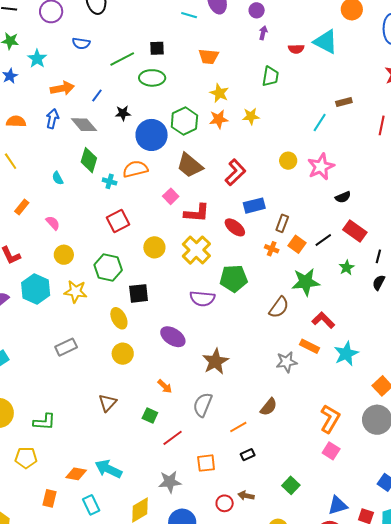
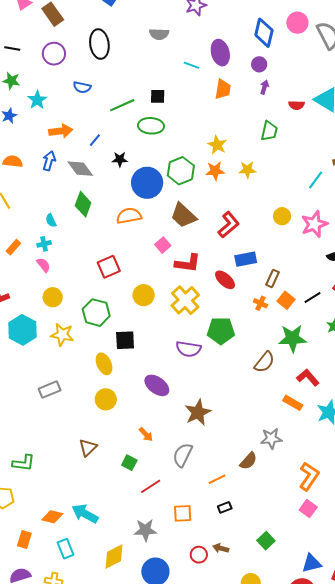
orange trapezoid: (209, 56) -> (223, 89), moved, turned -90
cyan cross: (110, 181) -> (44, 244), moved, turned -32
gray star: (287, 362) -> (271, 439), moved

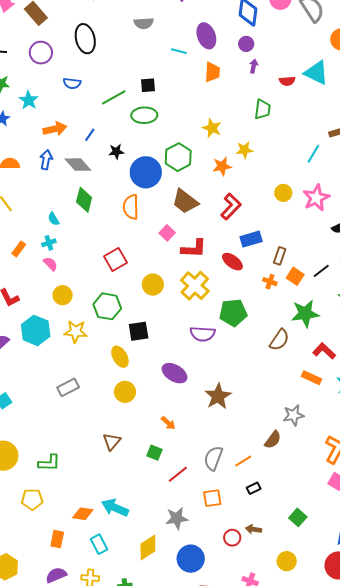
orange star: (215, 171) -> (222, 166), moved
orange semicircle: (129, 216) -> (131, 207), turned -75
gray semicircle: (183, 455) -> (213, 458), moved

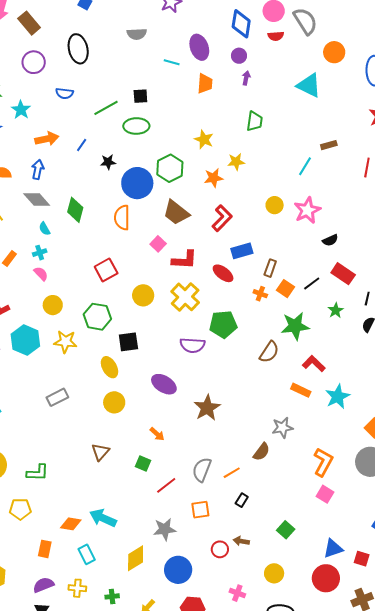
red semicircle: (287, 81) -> (276, 36), moved
gray diamond: (78, 165) -> (37, 199), moved
black rectangle: (254, 488) -> (242, 500), turned -32

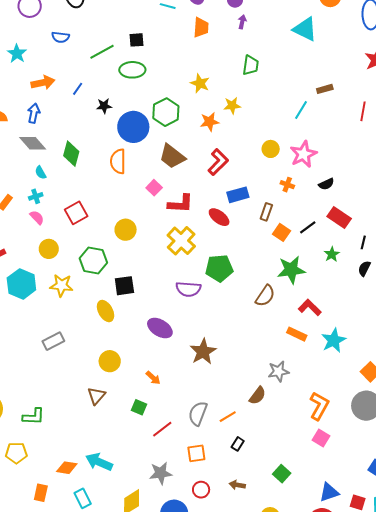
red square: (106, 270) -> (76, 213), moved
orange cross: (260, 294) -> (287, 185), moved
yellow circle: (143, 295) -> (126, 230), moved
yellow circle: (114, 402) -> (110, 361), moved
red circle: (220, 549) -> (201, 490), moved

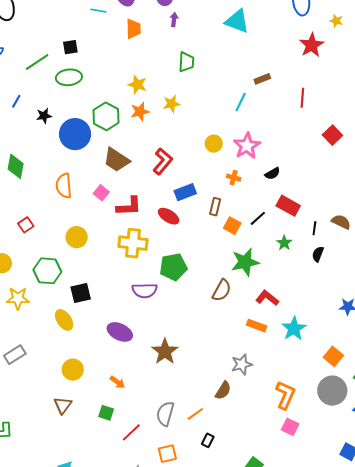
orange star: (210, 122) -> (140, 112), moved
orange semicircle: (118, 161) -> (64, 186), moved
red square: (76, 213) -> (26, 225), size x0.7
yellow cross: (181, 241) -> (133, 243), turned -32

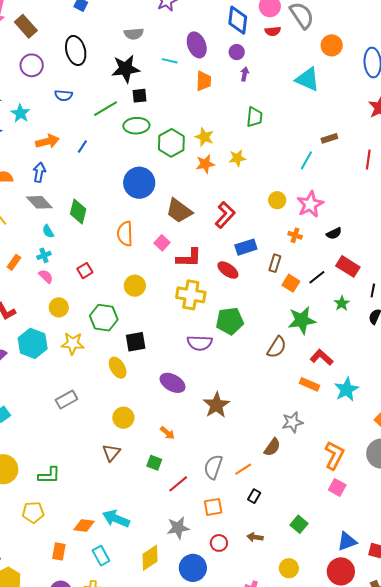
black star: (44, 116) -> (126, 69), moved, size x1.8
green hexagon: (106, 116) -> (171, 143), moved

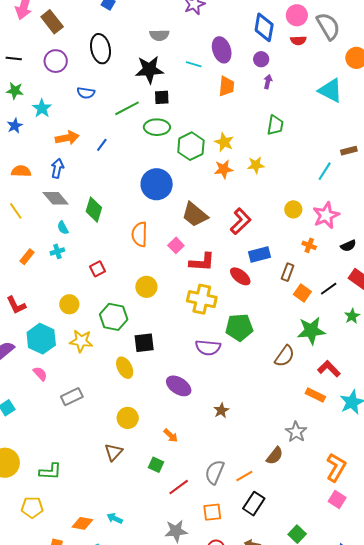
pink semicircle: (46, 276) -> (40, 374), moved
brown star: (216, 405) -> (221, 410), size x0.6
gray star: (292, 422) -> (296, 432), turned -30
black rectangle: (254, 496) -> (254, 504), size x1.6
cyan arrow: (116, 519) -> (115, 518), size x0.6

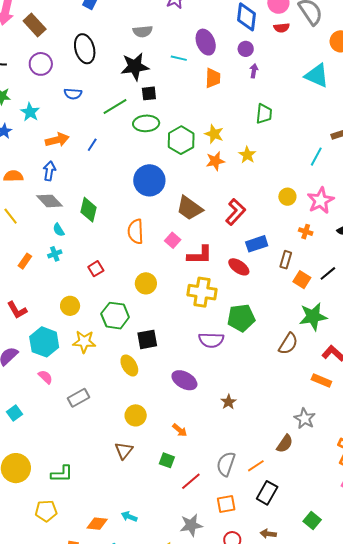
yellow star: (256, 165) -> (247, 155), turned -30

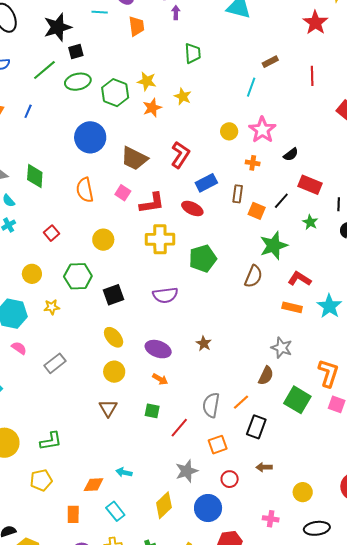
purple semicircle: (211, 340) -> (165, 295), moved
yellow star: (84, 342) -> (52, 307), size x0.7
yellow ellipse: (129, 365) -> (114, 337), moved
purple ellipse: (184, 380) -> (158, 349), moved
green square: (312, 521) -> (297, 400), moved, size x1.5

